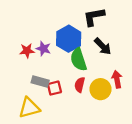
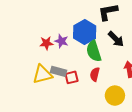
yellow circle: (101, 89) -> (115, 96), moved
yellow triangle: (29, 108) -> (42, 74), moved

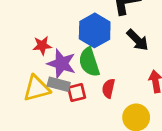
purple star: (62, 41) -> (61, 64), moved, size x1.5
green semicircle: (94, 51) -> (89, 62), moved

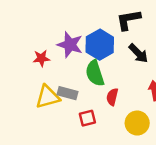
red star: (42, 46) -> (41, 58), moved
purple star: (61, 64) -> (70, 45), moved
red square: (77, 93) -> (87, 118), moved

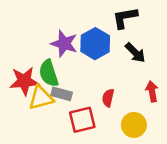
red star: (41, 58) -> (24, 81), moved, size x1.6
green semicircle: (95, 73) -> (49, 73), moved
red square: (87, 118) -> (82, 120), size x1.5

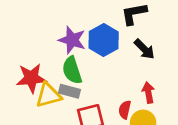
green semicircle: (49, 73) -> (72, 70), moved
red arrow: (152, 91) -> (148, 93), moved
red semicircle: (108, 98) -> (125, 110), moved

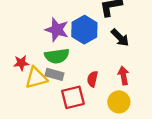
green semicircle: (72, 70) -> (57, 56), turned -80
red star: (31, 78) -> (21, 63), size x0.6
red semicircle: (125, 110) -> (92, 79), moved

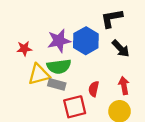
purple star: (57, 30) -> (59, 41), turned -30
red star: (21, 63) -> (24, 49), moved
yellow triangle: (36, 78) -> (39, 74), moved

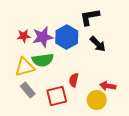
red star: (24, 49) -> (24, 36), moved
gray rectangle: (57, 84) -> (28, 90), moved, turned 35
red arrow: (124, 86) -> (108, 86), moved, turned -70

